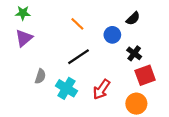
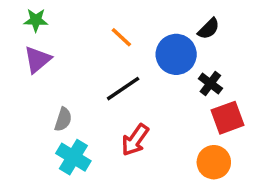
blue circle: (112, 35) -> (176, 54), size x1.5
cyan cross: (66, 88) -> (73, 157), moved
red arrow: (101, 89) -> (135, 140), moved

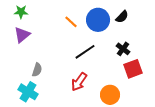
blue circle: (176, 54) -> (98, 20), moved
black line: (123, 89) -> (85, 52), moved
cyan cross: (73, 157) -> (28, 92), moved
orange circle: (214, 162) -> (110, 95), moved

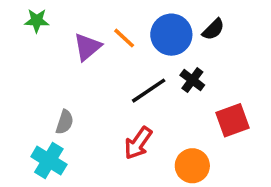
purple triangle: (22, 35) -> (87, 47), moved
black cross: (123, 49) -> (192, 80), moved

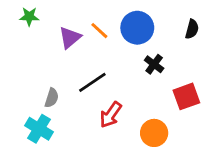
black semicircle: (213, 29) -> (192, 29), moved, turned -30
black line: (149, 91) -> (92, 82), moved

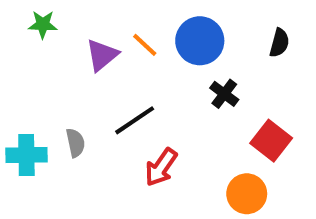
red square: (186, 96) -> (271, 141), turned -32
gray semicircle: (52, 98) -> (75, 143), turned -30
cyan cross: (39, 129) -> (26, 155), moved, turned -32
orange circle: (154, 133) -> (247, 194), moved

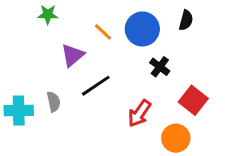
green star: (43, 24) -> (48, 14), moved
black semicircle: (279, 43) -> (186, 20), moved
purple triangle: (102, 55) -> (72, 55), moved
red arrow: (161, 167) -> (139, 113), moved

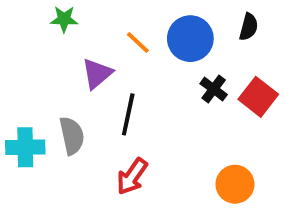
black line: (96, 86) -> (128, 114), turned -44
red square: (193, 100) -> (258, 97), moved
gray semicircle: (54, 102) -> (72, 136), size x1.4
red arrow: (139, 113) -> (132, 176), moved

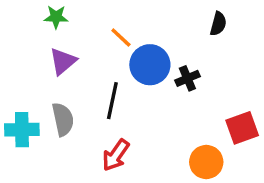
blue circle: (190, 39) -> (150, 65), moved
purple triangle: (97, 74) -> (63, 61), moved
black cross: (214, 89) -> (187, 78), turned 30
red square: (258, 97) -> (242, 128), moved, turned 32

